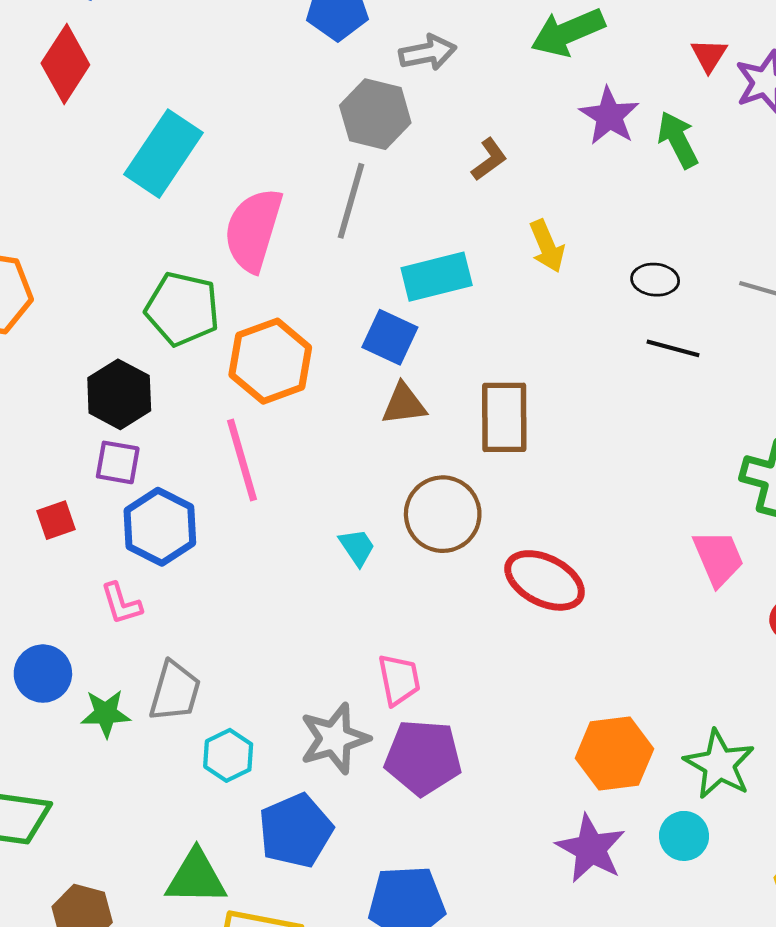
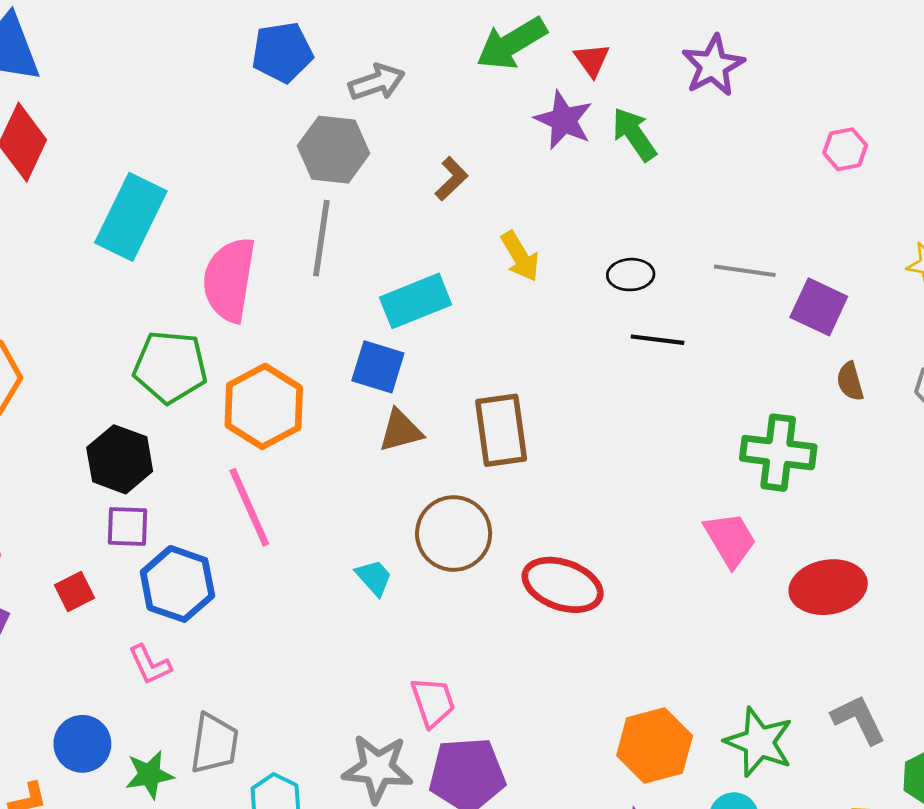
red triangle: (709, 55) -> (592, 60), moved
gray star: (334, 739) -> (377, 768), turned 30

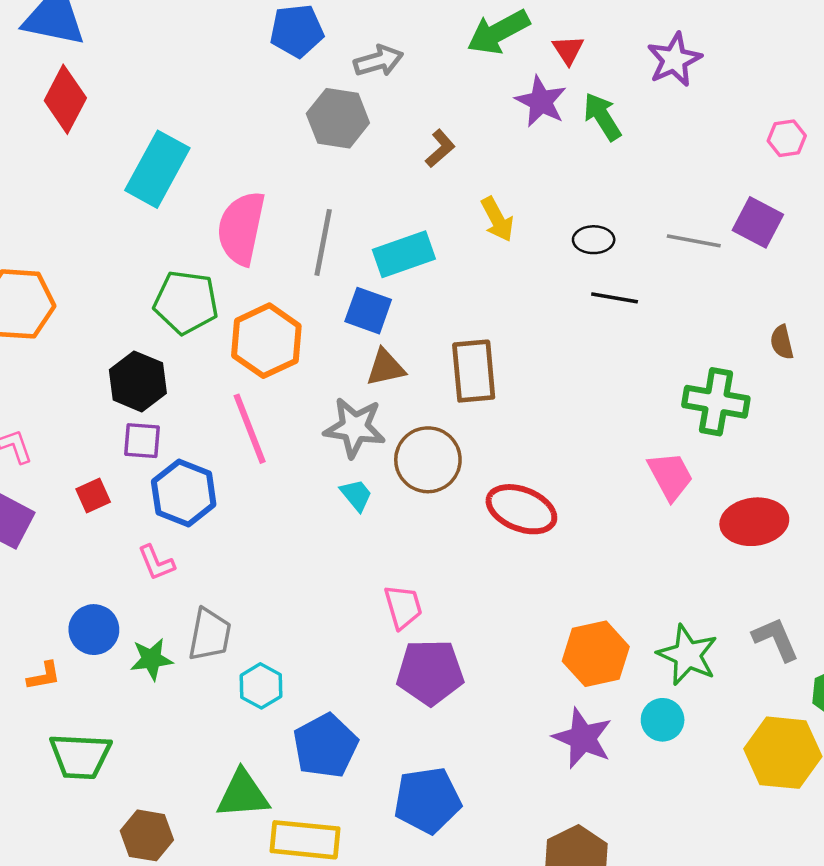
gray line: (321, 238) -> (323, 242), moved
purple square: (819, 307) -> (758, 222), moved
gray star: (377, 768) -> (355, 428), moved

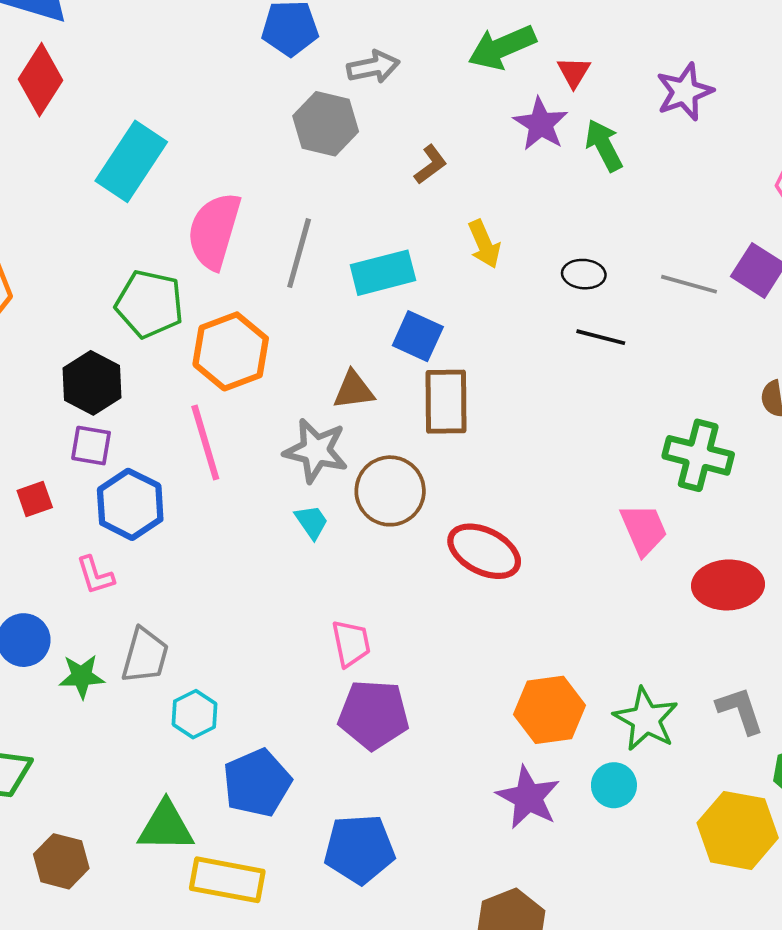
blue square: (368, 311) -> (418, 336), moved

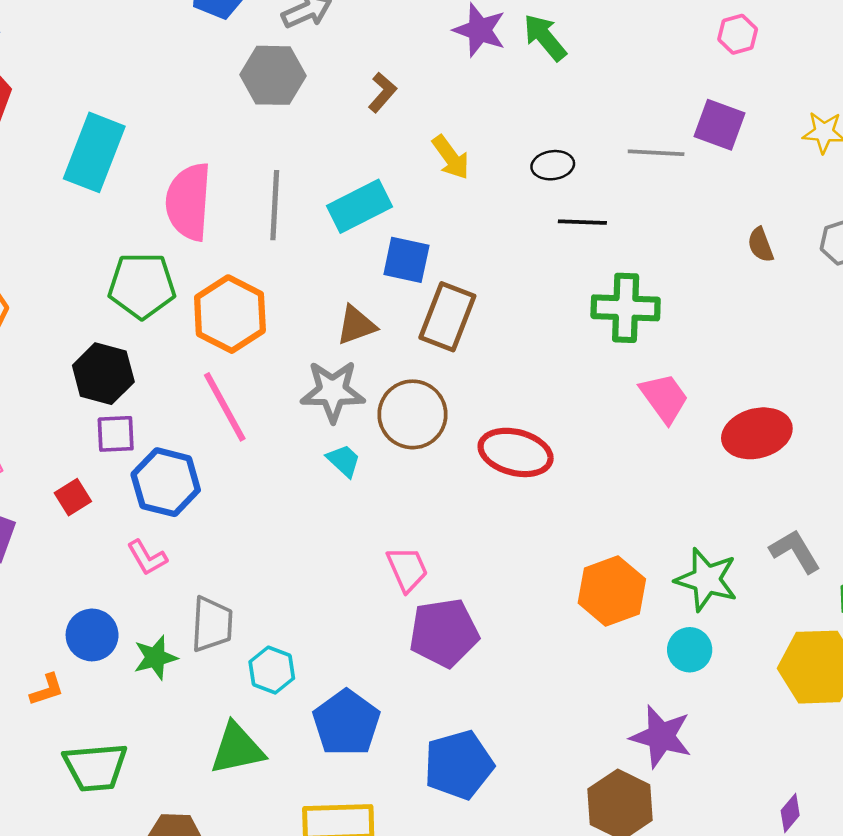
brown rectangle: (446, 402) -> (447, 317), turned 34
green cross: (698, 455) -> (626, 308), moved
purple star: (528, 797) -> (661, 737), moved
green triangle: (166, 827) -> (237, 749), moved

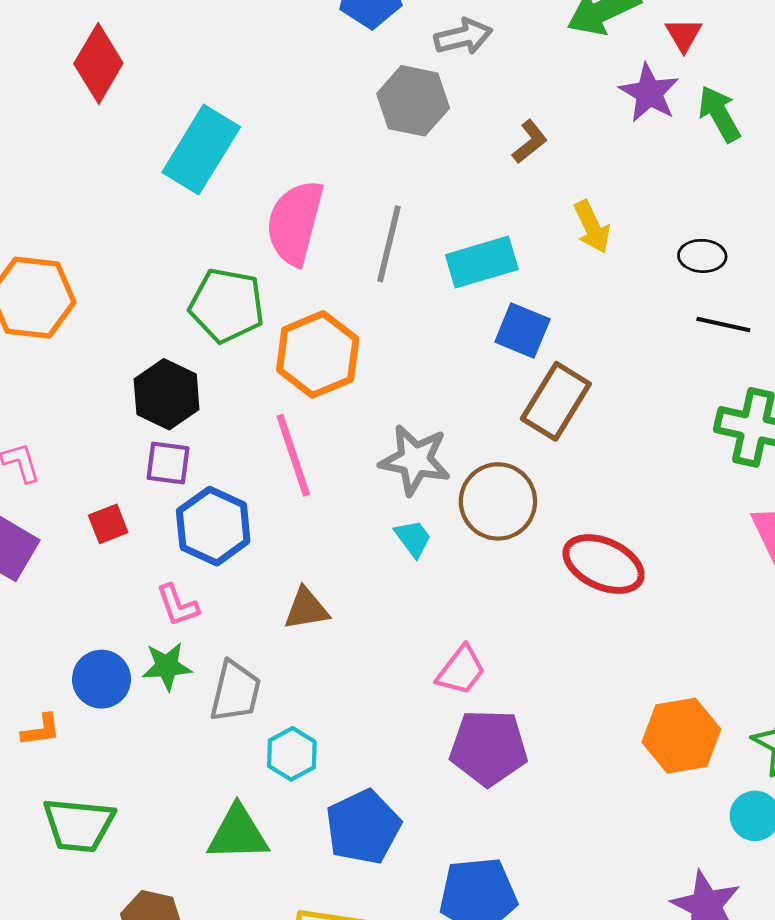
brown triangle: (356, 325) -> (306, 609), moved
pink trapezoid: (407, 569) -> (461, 670), turned 51
green star: (155, 658) -> (167, 666), moved

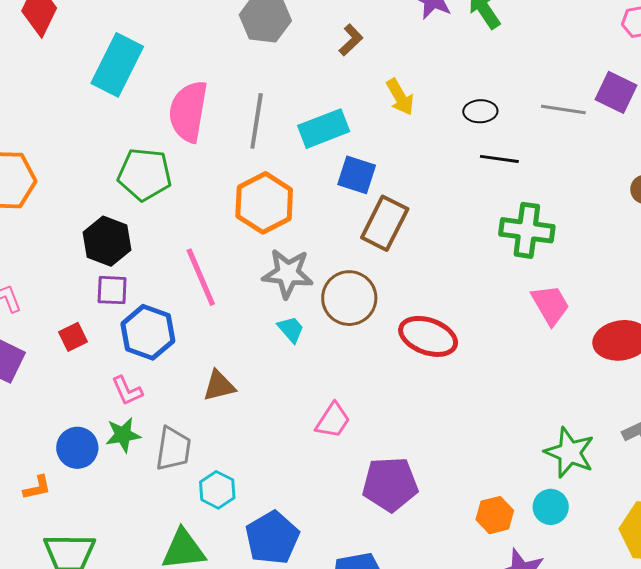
orange hexagon: (318, 354) -> (264, 203), moved
orange hexagon: (681, 736) -> (495, 515), moved, size x0.7
purple pentagon: (489, 748) -> (390, 484), moved

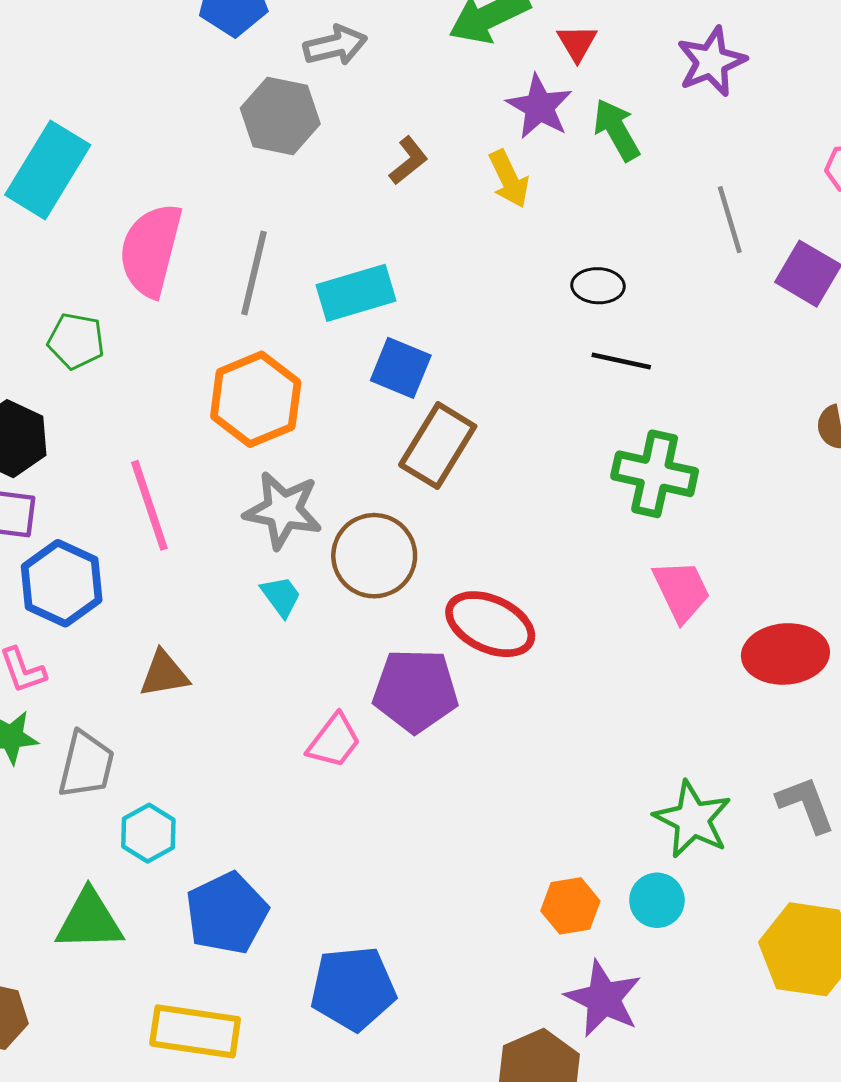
yellow arrow: (400, 97) -> (509, 179), moved
gray line: (563, 110) -> (730, 220), moved, turned 60
green pentagon: (145, 174) -> (76, 341), size x0.7
purple pentagon: (390, 484) -> (415, 690), moved

